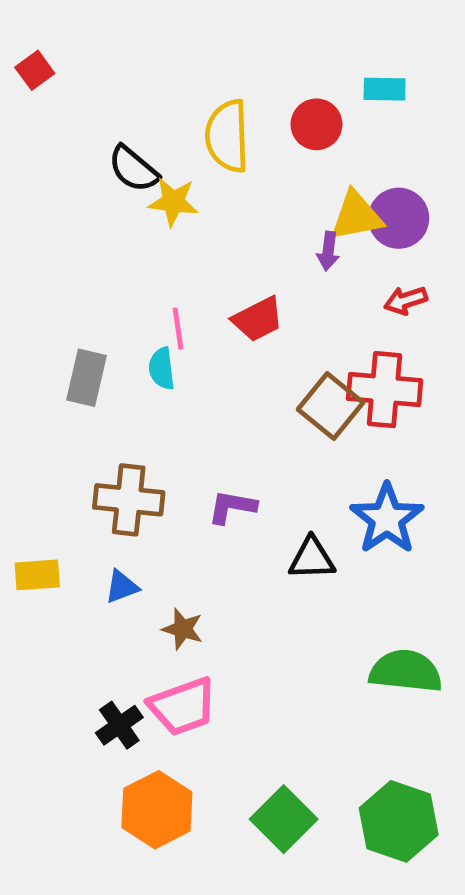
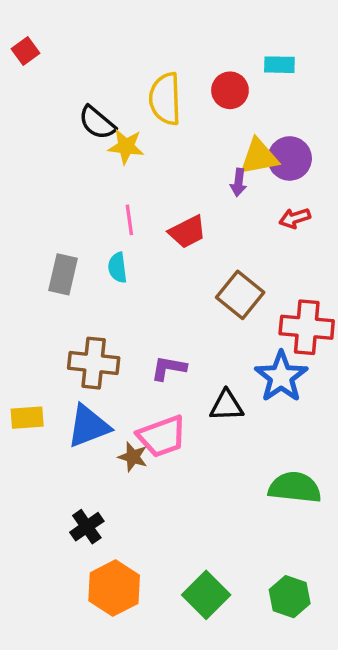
pink line: (178, 329) -> (129, 220), moved
red cross: (385, 390) -> (307, 327), moved
blue triangle: (122, 587) -> (89, 426), size x1.8
pink trapezoid: (183, 706) -> (162, 436), moved
green hexagon: (399, 821) -> (290, 597), size x0.7

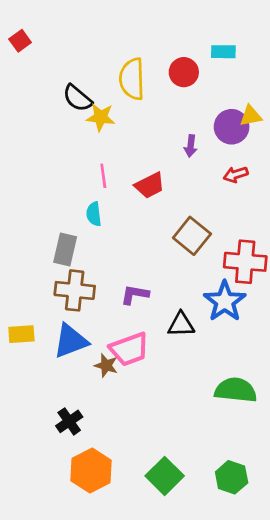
yellow triangle: (259, 157) -> (251, 116), moved, size x0.7
gray rectangle: (63, 274) -> (65, 250), moved

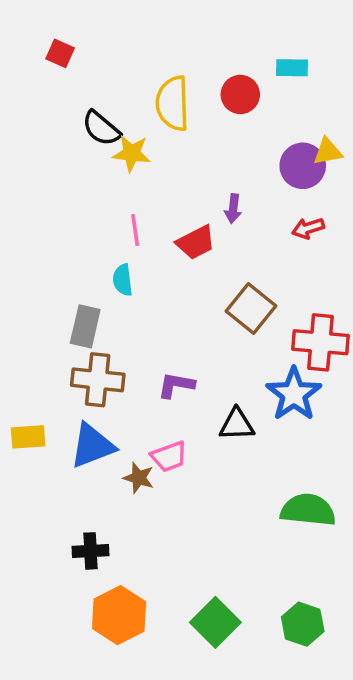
red square: (20, 41) -> (60, 53), moved, turned -30
purple arrow: (191, 146) -> (233, 209), moved
pink trapezoid: (129, 349) -> (169, 456), size x0.7
black cross: (69, 421) -> (91, 551), turned 32

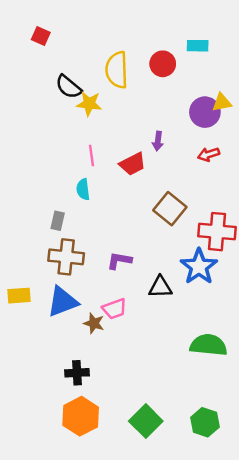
gray rectangle: (85, 326) -> (58, 221), size x0.7
black cross: (91, 551) -> (77, 373), moved

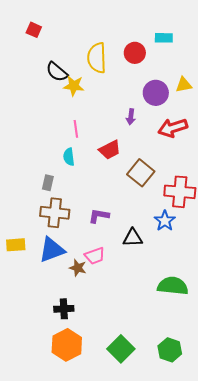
purple circle: (205, 112) -> (156, 93), moved
red arrow: (209, 154) -> (173, 128), size x1.6
red trapezoid: (133, 164) -> (110, 150), moved
blue star: (199, 267) -> (165, 221), size x0.7

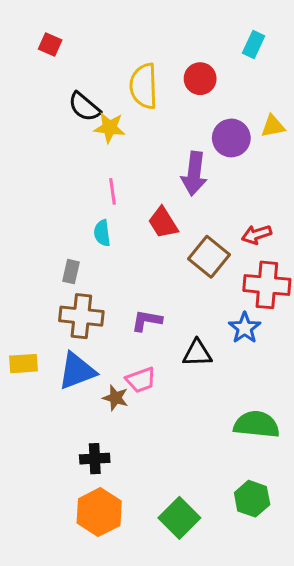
cyan rectangle: (164, 38) -> (254, 44), moved, turned -66
purple arrow: (131, 117) -> (194, 174), size x1.8
red arrow: (173, 128) -> (257, 234), moved, size x0.7
red trapezoid: (110, 150) -> (163, 223), turned 85
green hexagon: (170, 350) -> (252, 499), moved

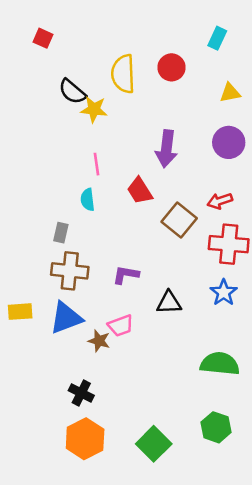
yellow triangle: (273, 126) -> (230, 93), moved
purple circle: (231, 138) -> (229, 142), moved
blue star: (245, 328) -> (224, 292), moved
black cross: (95, 459) -> (81, 393), turned 30

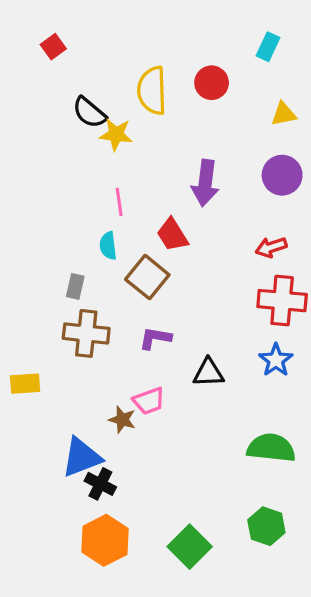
red square: (43, 38) -> (53, 47), turned 30
brown square: (179, 220) -> (147, 277), moved
blue triangle: (66, 318) -> (81, 457), moved

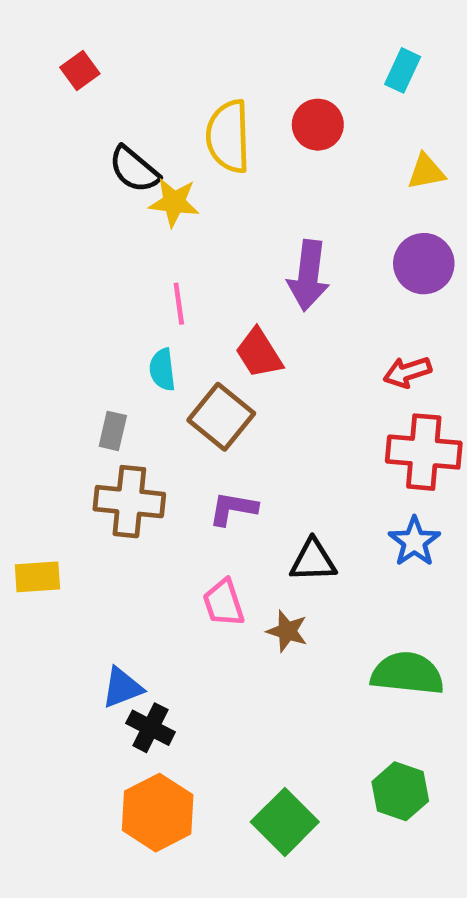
pink trapezoid: (149, 401) -> (224, 603), turned 92
brown star: (122, 420) -> (287, 631), moved
blue triangle: (81, 457) -> (122, 688), size x0.7

